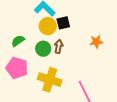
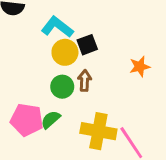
green semicircle: (18, 41) -> (51, 120), moved
yellow cross: (50, 80) -> (98, 131), moved

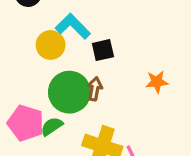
yellow circle: (65, 52) -> (51, 45), moved
green circle: (62, 87) -> (69, 92), size x1.6

